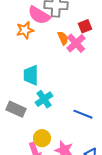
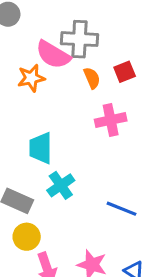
orange semicircle: (63, 38) -> (92, 78), moved
pink cross: (76, 43) -> (111, 120), moved, turned 30
yellow circle: (42, 138) -> (27, 237), moved

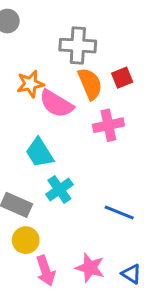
pink semicircle: (53, 55) -> (56, 104), moved
orange semicircle: (92, 78) -> (90, 84), size x1.5
cyan trapezoid: (41, 148) -> (39, 153), turned -32

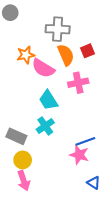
cyan trapezoid: (39, 153) -> (48, 100), moved
blue line: (119, 213) -> (85, 141), turned -42
pink star: (90, 268) -> (79, 155), moved
pink arrow: (46, 271) -> (24, 181), moved

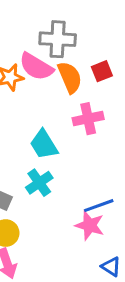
pink semicircle: (43, 68) -> (36, 67), moved

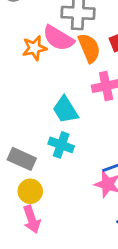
cyan cross: (39, 183) -> (61, 145), turned -35

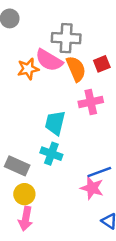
cyan trapezoid: (65, 110) -> (55, 123), turned 45
pink arrow: (32, 219) -> (26, 219), turned 30

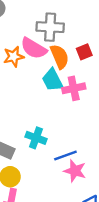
cyan trapezoid: (55, 123) -> (52, 80), moved, turned -40
blue line: (99, 172) -> (65, 156), moved

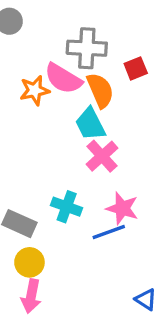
red square: (84, 52) -> (136, 68), moved
pink cross: (74, 88) -> (102, 156), moved, turned -30
pink star: (75, 171) -> (122, 208), moved

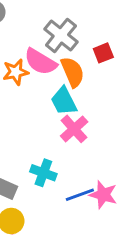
gray cross: (87, 48) -> (61, 35), turned 36
pink star: (122, 208) -> (103, 195), moved

